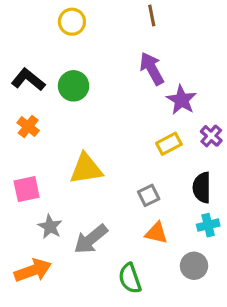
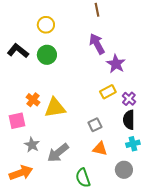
yellow circle: (72, 22) -> (46, 25), moved
orange cross: (28, 127) -> (33, 100), moved
purple cross: (211, 136) -> (129, 99), moved

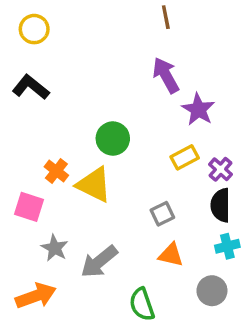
yellow circle: (46, 25) -> (34, 29), moved
green circle: (47, 55) -> (113, 139), moved
yellow triangle: (55, 108) -> (94, 185), turned 35
pink square: (17, 121) -> (29, 207), turned 30

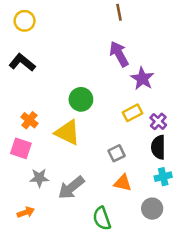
orange cross: (56, 171) -> (29, 120), moved
gray star: (55, 248) -> (39, 178), turned -30
orange arrow: (36, 296) -> (26, 212), size x0.6

